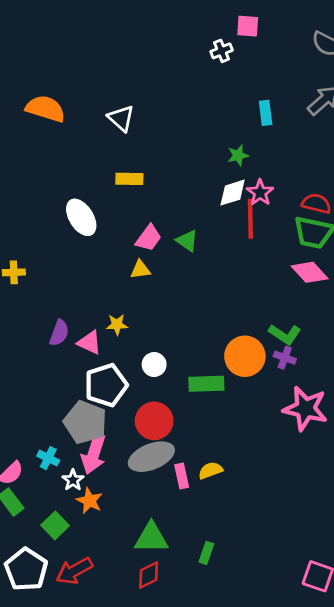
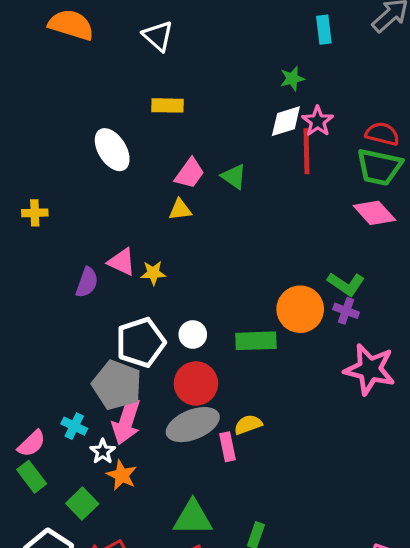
pink triangle: (89, 342) -> (122, 262), moved
white circle: (154, 365) -> (193, 334), moved
yellow semicircle: (211, 470) -> (248, 425), moved

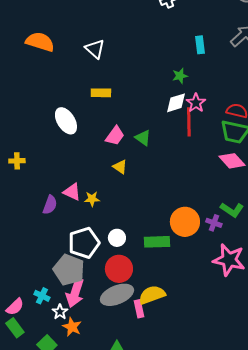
yellow triangle: (180, 210) -> (120, 167), moved, turned 42
green L-shape: (346, 284) -> (232, 210), moved
yellow semicircle: (248, 425) -> (152, 295), size x1.5

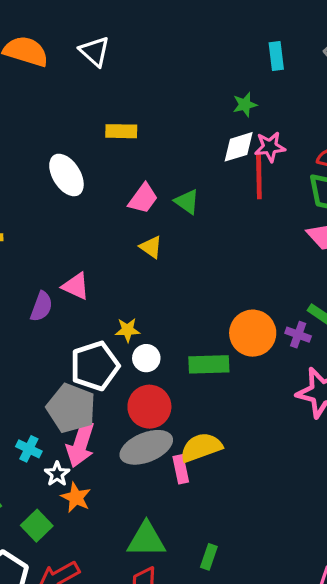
white triangle: (95, 49) -> (95, 51), moved
pink star: (196, 103) -> (270, 147), turned 30
yellow star: (92, 199) -> (128, 330), moved

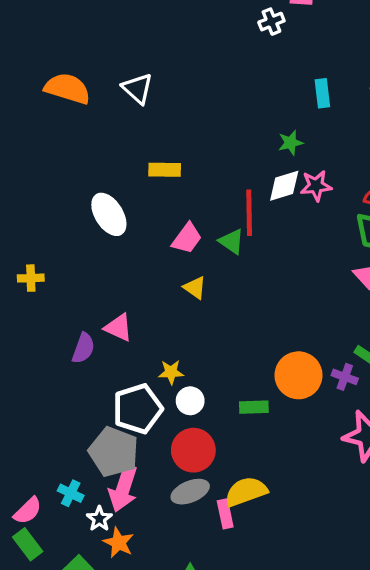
red line: (259, 177) -> (249, 213), moved
green rectangle: (209, 364) -> (254, 407), size x0.7
gray ellipse: (146, 447) -> (190, 492), size x0.7

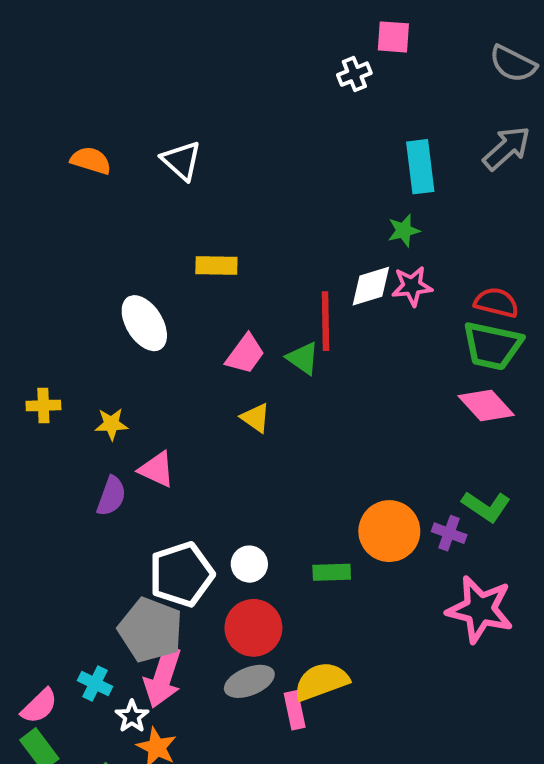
orange semicircle: (67, 88) -> (91, 160), size x0.7
cyan rectangle: (322, 93) -> (420, 167), size x1.4
green star: (291, 143) -> (404, 230), moved
yellow star: (171, 372) -> (111, 424), moved

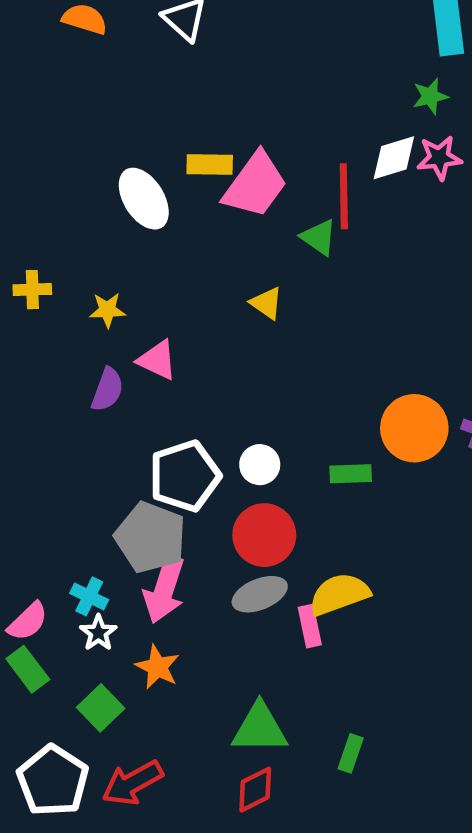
yellow rectangle: (216, 265) -> (210, 165), moved
pink trapezoid: (245, 354) -> (255, 185), moved, size x1.5
white star: (132, 716) -> (98, 633), moved

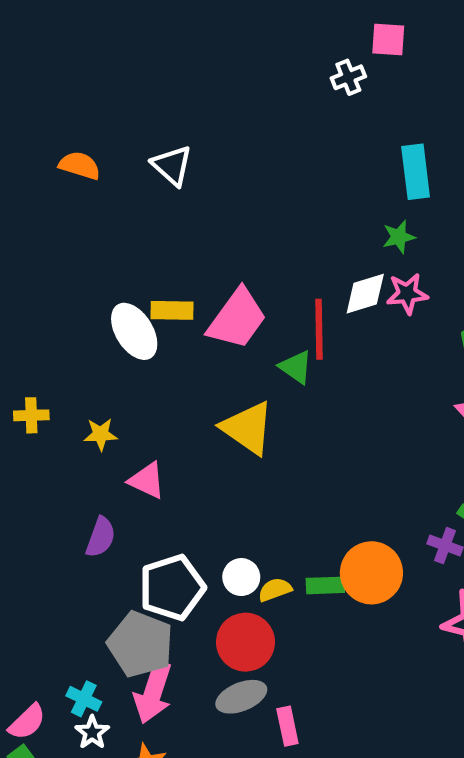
yellow rectangle: (210, 165) -> (172, 310), moved
yellow triangle: (267, 303) -> (248, 428), size x1.8
purple semicircle: (107, 390) -> (101, 537), moved
orange circle: (414, 428) -> (371, 573), moved
yellow semicircle: (339, 594) -> (275, 590), moved, size x0.6

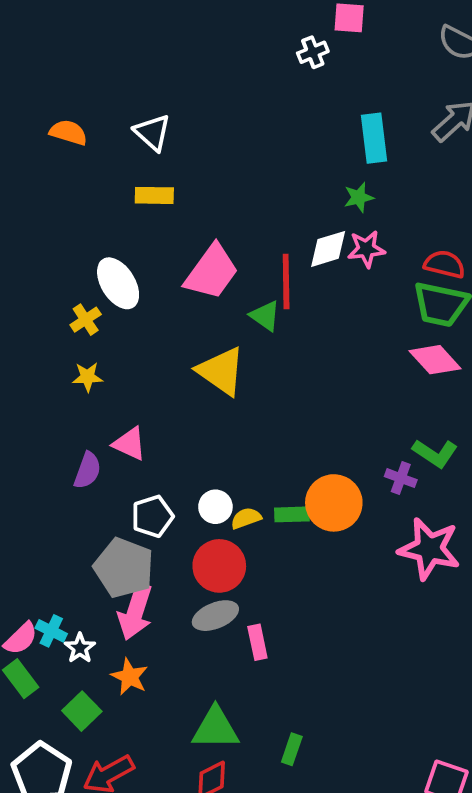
yellow rectangle: (172, 310) -> (154, 195), moved
yellow cross: (31, 415) -> (86, 320), moved, turned -32
pink triangle: (147, 480) -> (130, 444), moved
white pentagon: (172, 588) -> (152, 516), size x0.7
cyan cross: (84, 699) -> (51, 631), moved

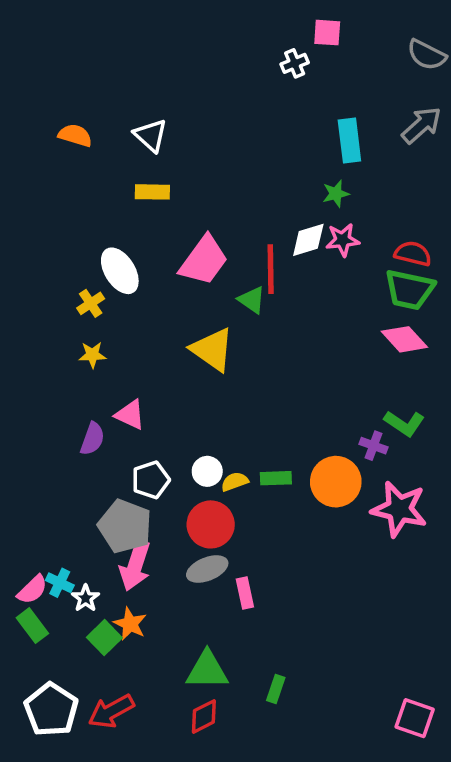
orange circle: (334, 503) -> (336, 482), moved
green square: (82, 711) -> (104, 638), moved

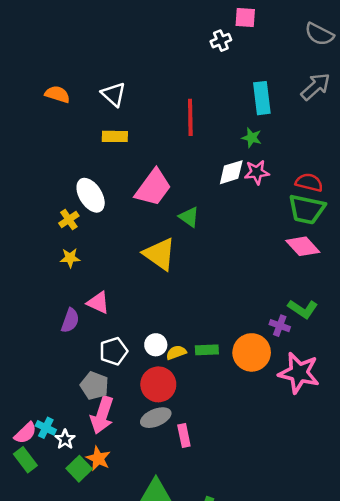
green star: (336, 194) -> (252, 138), turned 30
red line: (271, 269) -> (190, 117), moved
gray pentagon: (125, 526) -> (94, 386), size x0.7

